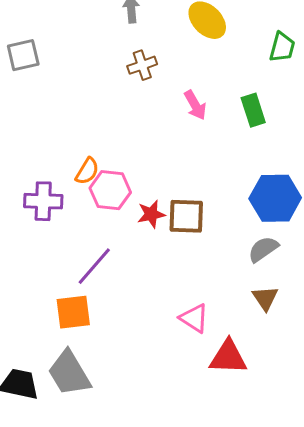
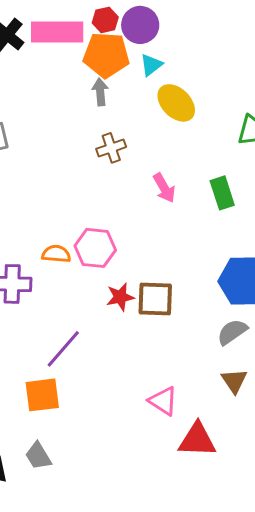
orange semicircle: (87, 171) -> (56, 254), turned -116
pink hexagon: (110, 190) -> (95, 248), moved
gray trapezoid: (69, 373) -> (38, 456), size x0.6

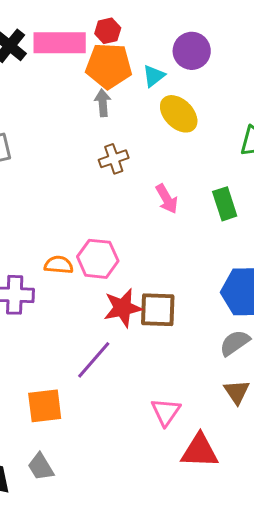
purple circle: (140, 25) -> (192, 51), moved
red star: (120, 297) -> (123, 308), size x1.4
purple line: (63, 349) -> (94, 360), moved
pink triangle: (163, 401) -> (166, 412), turned 32

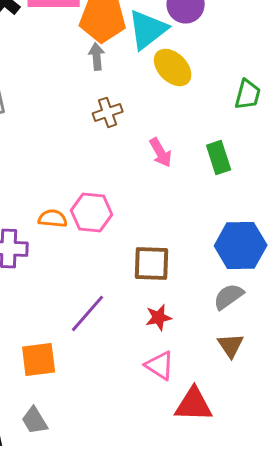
cyan triangle: (154, 76) -> (148, 29), size x1.8
red star: (123, 308) -> (159, 317), moved, size x0.7
pink triangle: (166, 412) -> (160, 365), turned -32

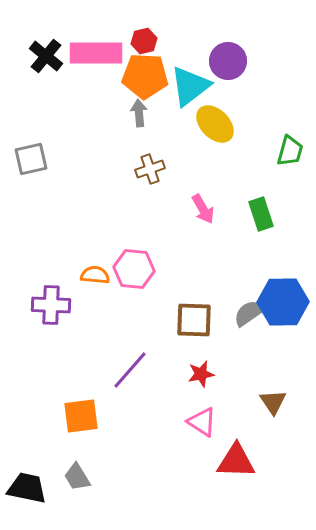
gray semicircle: (229, 296) -> (249, 313), moved

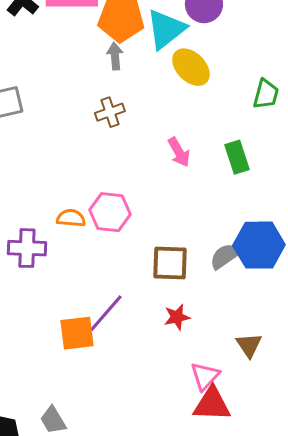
brown cross: (150, 169) -> (110, 112), moved
orange square: (81, 416) -> (77, 333), moved
pink triangle: (202, 422) -> (205, 376), moved, turned 40

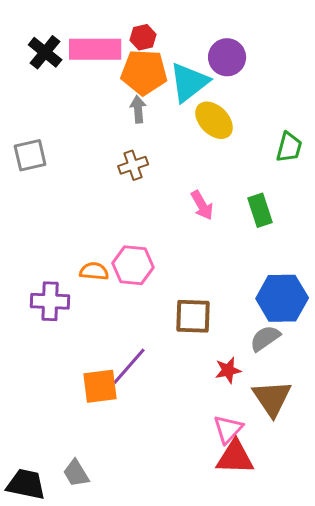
gray semicircle: (225, 256) -> (265, 338), moved
red star: (177, 317) -> (228, 370), moved
brown triangle: (249, 345) -> (272, 398), size x1.5

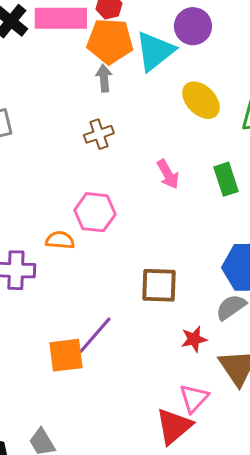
yellow ellipse: (214, 120) -> (201, 100), moved
pink hexagon: (133, 265) -> (95, 212), moved
red triangle: (235, 457) -> (174, 426), moved, turned -42

